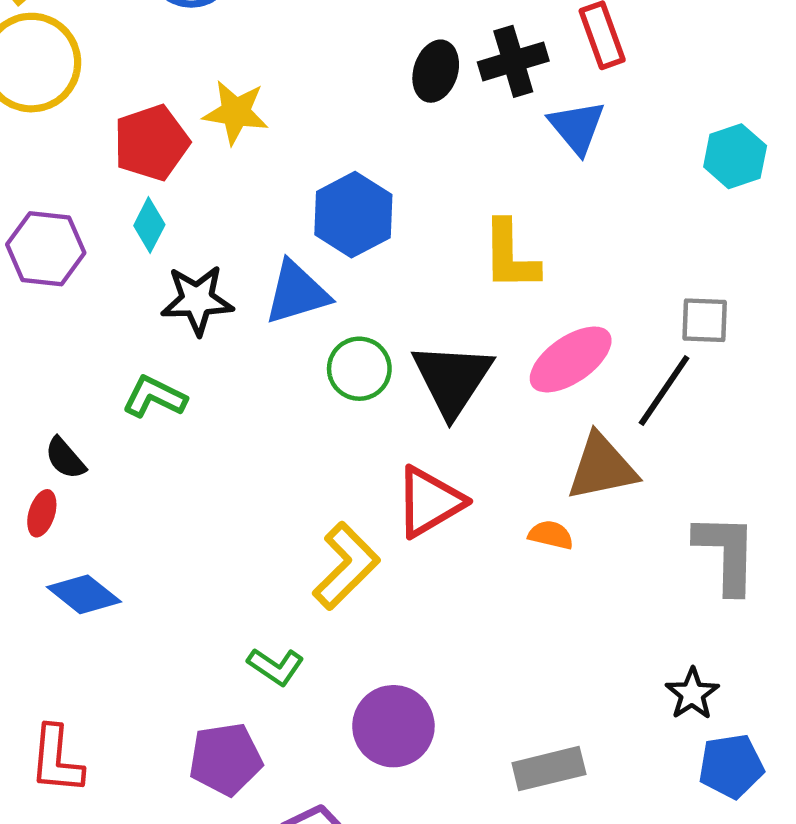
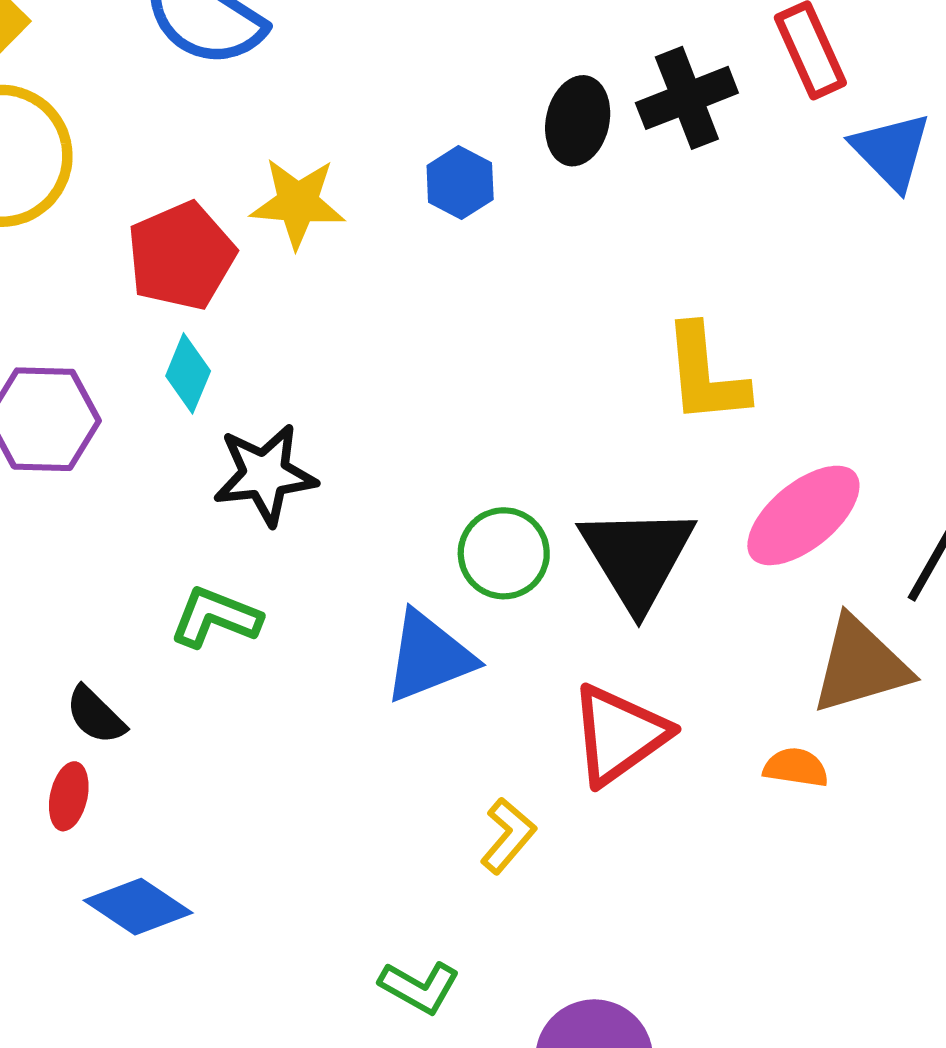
blue triangle: (577, 127) -> (891, 151), moved
blue hexagon: (353, 215) -> (460, 182), moved, size x0.6
blue triangle: (297, 293) -> (429, 657), moved
yellow L-shape: (346, 566) -> (508, 836), size x0.6

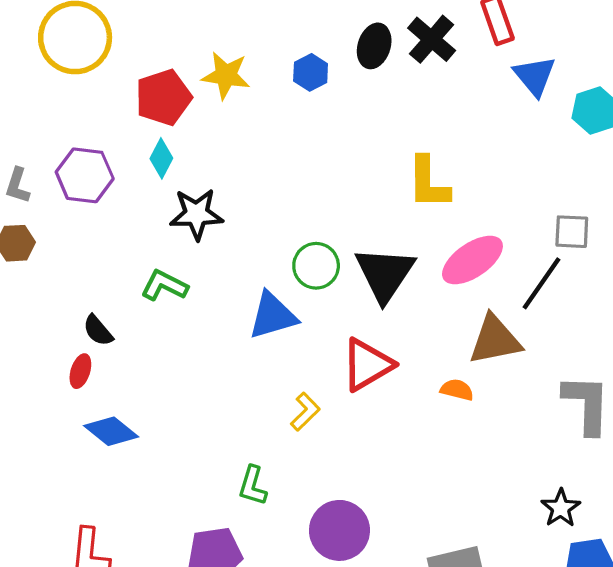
black cross: (687, 98) -> (432, 39), turned -33
green L-shape: (419, 987) -> (253, 486), turned 72

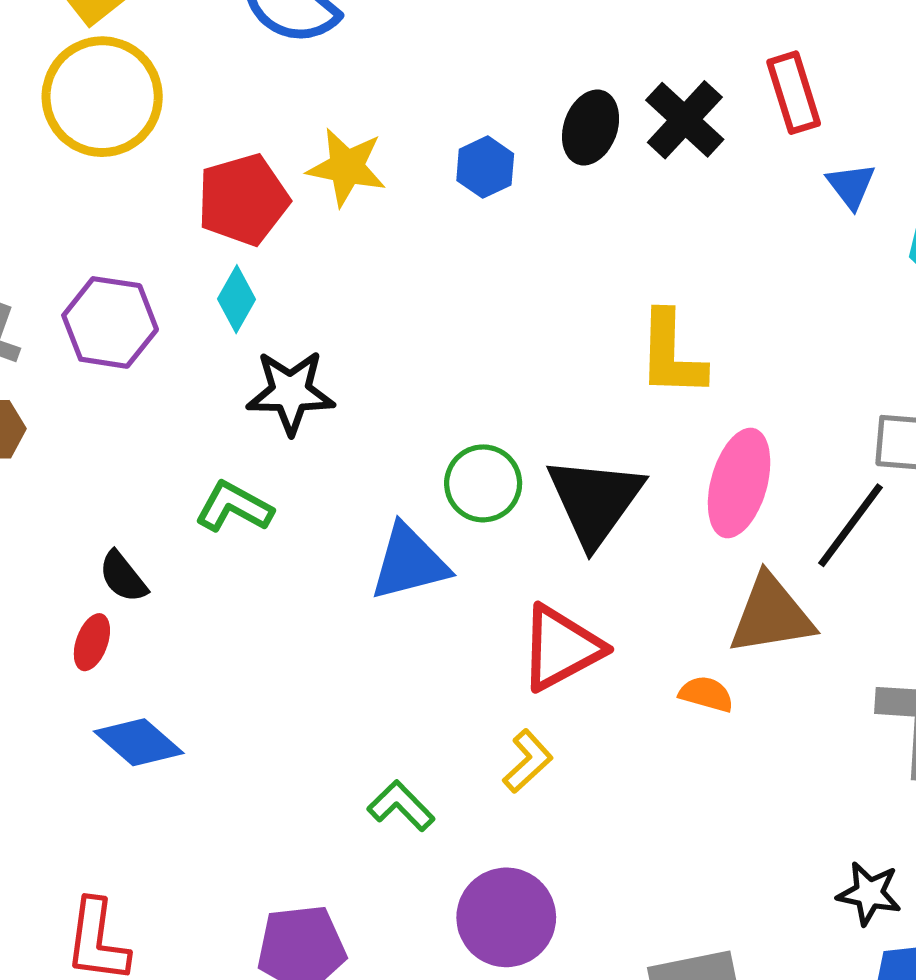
blue triangle: (535, 76) -> (851, 186), size x0.7
pink ellipse: (472, 260) -> (739, 483), turned -42
yellow L-shape: (305, 412) -> (528, 761), moved
green L-shape: (253, 486) -> (401, 806), moved, turned 117
black star: (561, 508) -> (869, 893), turned -30

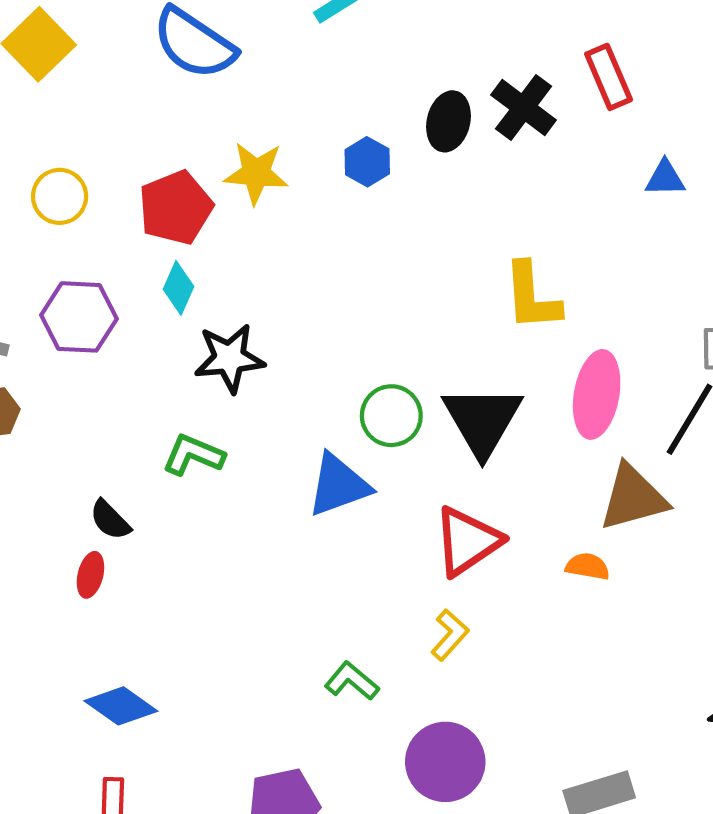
yellow circle: (102, 97) -> (60, 196), moved, size x0.6
blue triangle: (851, 186) -> (665, 178), moved, turned -48
blue diamond: (139, 742) -> (121, 706), moved

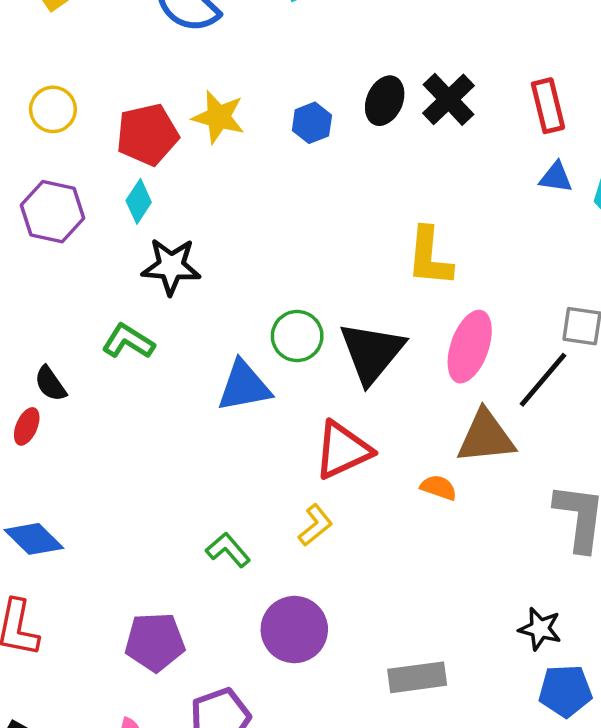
red rectangle: (609, 77) -> (548, 106), moved

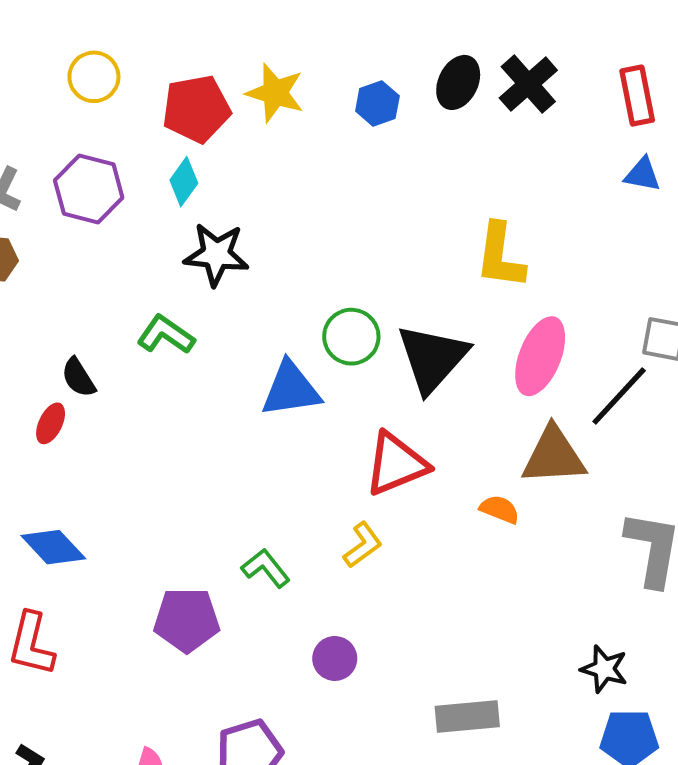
purple circle: (294, 630) -> (335, 658), size x0.6
purple pentagon: (155, 642) -> (187, 620), moved

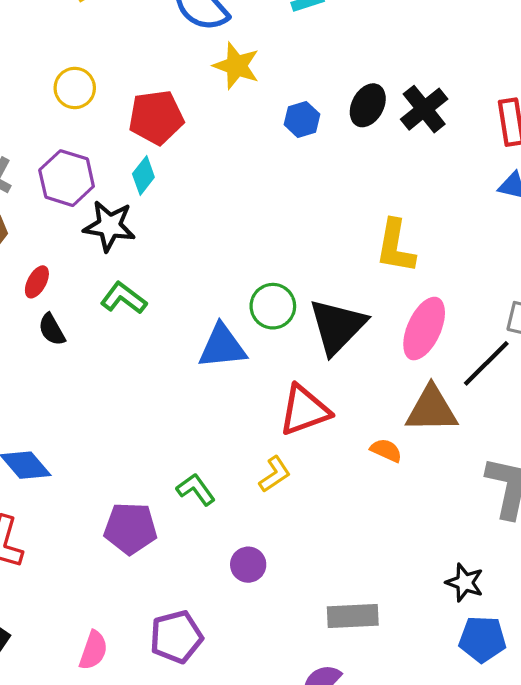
yellow star: (275, 93) -> (236, 66), moved
black star: (216, 254) -> (109, 226), moved
red ellipse: (51, 423) -> (37, 282), moved

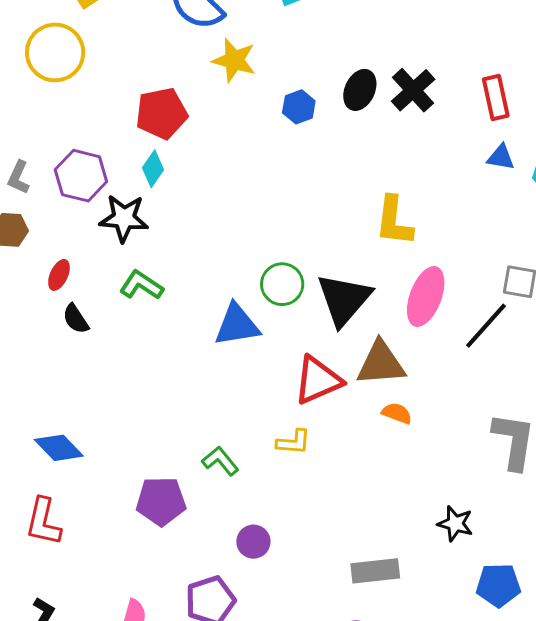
yellow circle: (75, 88) -> (55, 52), moved, size x1.5
brown triangle: (431, 409) -> (381, 363), moved
yellow L-shape: (275, 474) -> (294, 442), turned 42
purple circle: (248, 565) -> (253, 542), moved
black star: (465, 582) -> (455, 524), moved

